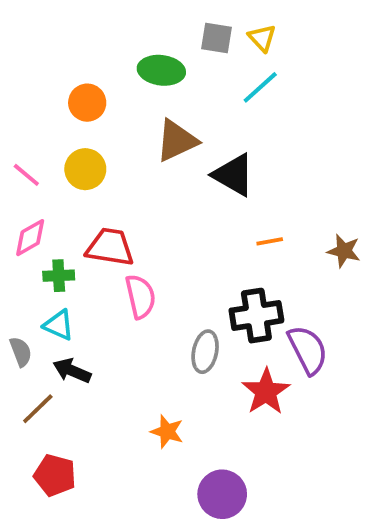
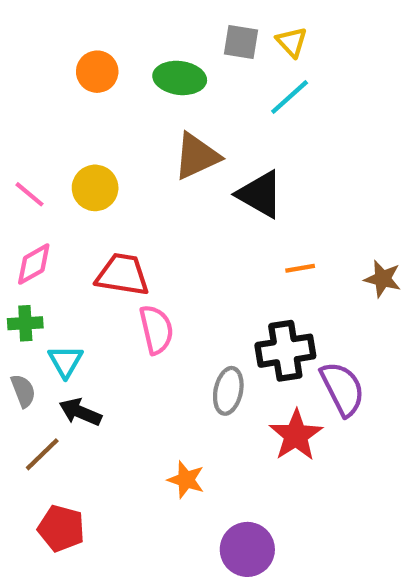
orange circle: (87, 103) -> (97, 72), moved
green cross: (59, 276) -> (25, 323), moved
cyan triangle: (59, 325) -> (65, 361), turned 36

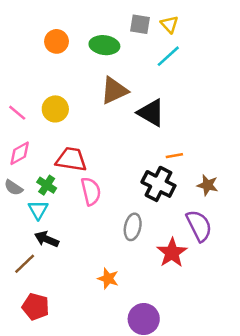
brown star: (383, 279) -> (208, 185), moved
green cross: (25, 323) -> (47, 185), moved, turned 36
black cross: (285, 351) -> (158, 184), moved, turned 36
gray semicircle: (23, 391) -> (14, 188), moved, turned 144

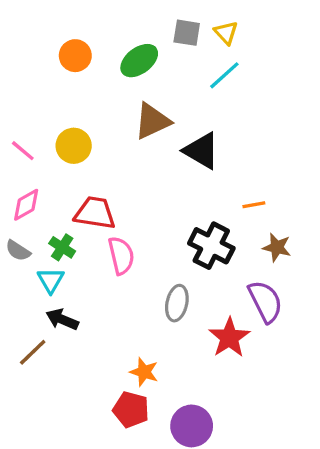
green ellipse: (104, 45) -> (139, 61), turned -44
orange line: (174, 156) -> (254, 205), moved
red pentagon: (36, 307) -> (131, 410), moved

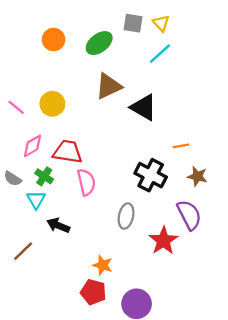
pink diamond: (26, 205) -> (32, 146), moved
black arrow: (62, 319) -> (58, 225), moved

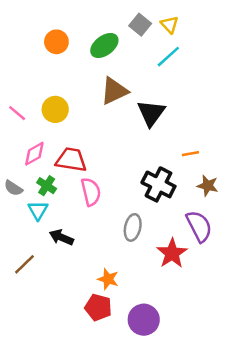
gray square: (133, 23) -> (140, 25), turned 30
black triangle: (144, 107) -> (151, 113), turned 36

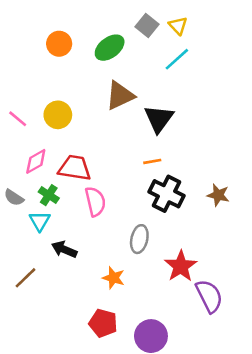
orange line: (190, 154) -> (152, 161), moved
purple semicircle: (199, 226) -> (209, 296), moved
orange star: (108, 279) -> (113, 278), moved

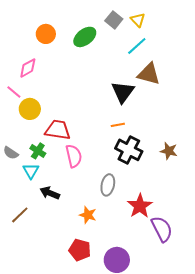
brown triangle: (120, 95) -> (149, 74), moved, turned 40
yellow circle: (58, 115) -> (30, 109), moved
pink diamond: (36, 161) -> (28, 68), moved

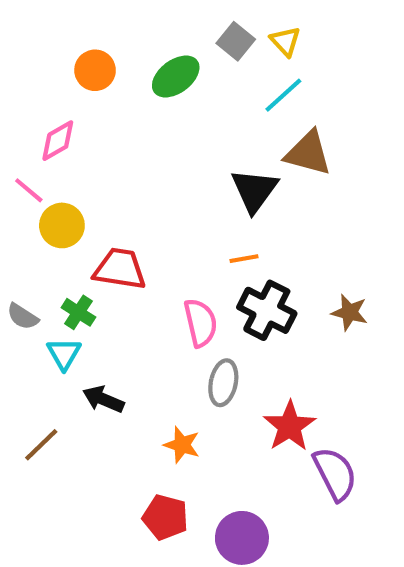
pink semicircle: (74, 156) -> (201, 323), moved

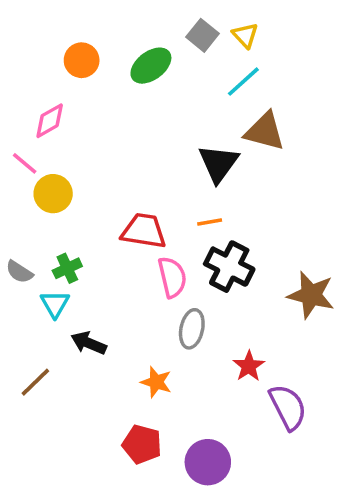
red trapezoid: (120, 269) -> (144, 231), moved
green cross: (78, 312) -> (67, 268), turned 32
brown star: (350, 312) -> (311, 295), moved, size x1.5
red star: (290, 426) -> (249, 366), size x0.7

